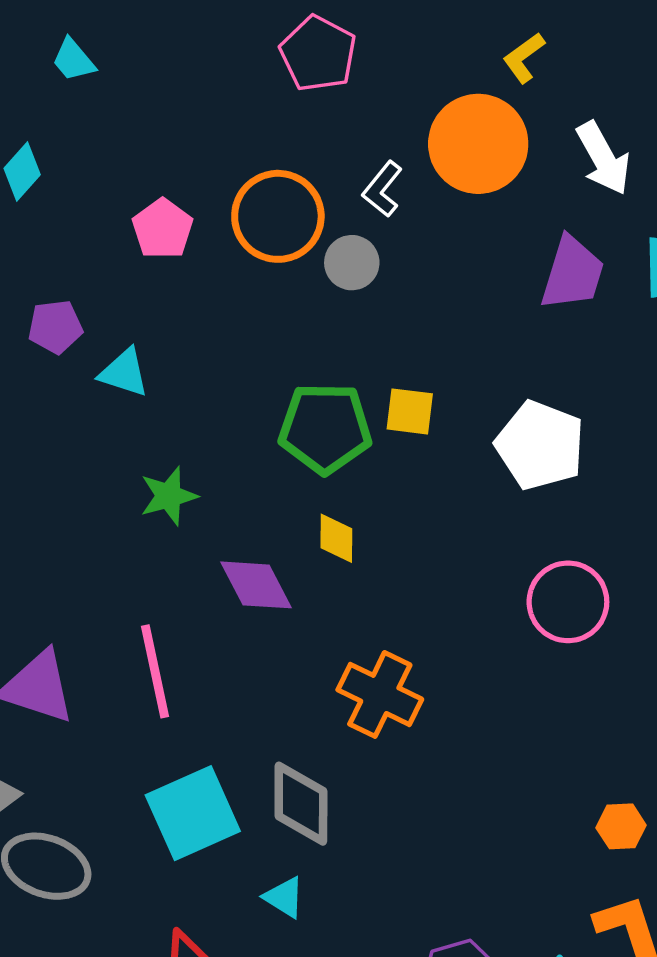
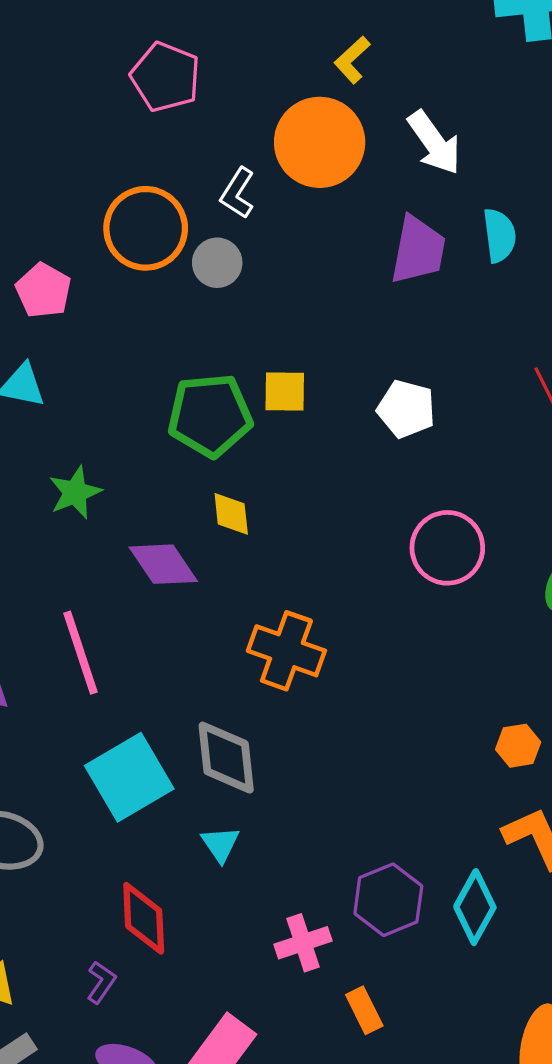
pink pentagon: (163, 229) -> (43, 291), moved
white pentagon: (540, 445) -> (406, 409), size x0.7
cyan triangle: (284, 897) -> (220, 844), turned 30

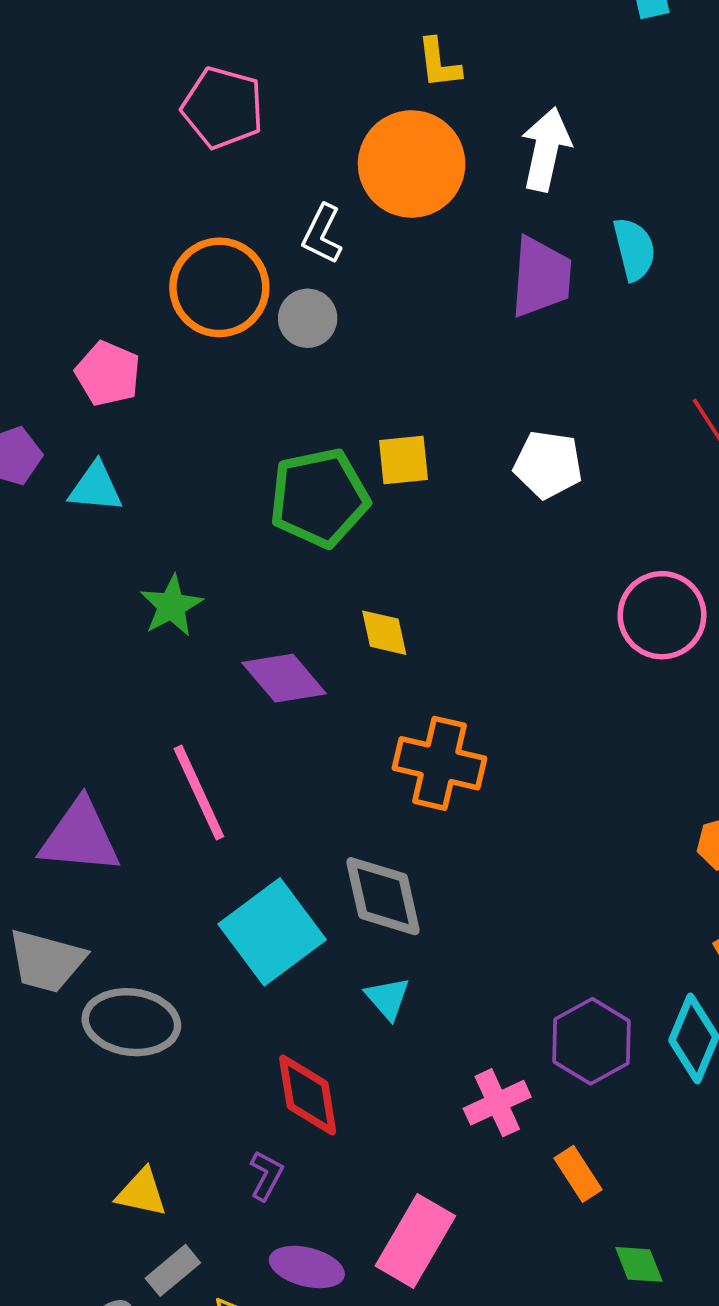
yellow L-shape: (352, 60) -> (439, 63), turned -48
white arrow: (434, 143) -> (546, 149), turned -126
yellow diamond: (231, 514) -> (384, 633), moved
pink circle: (447, 548) -> (662, 615), moved

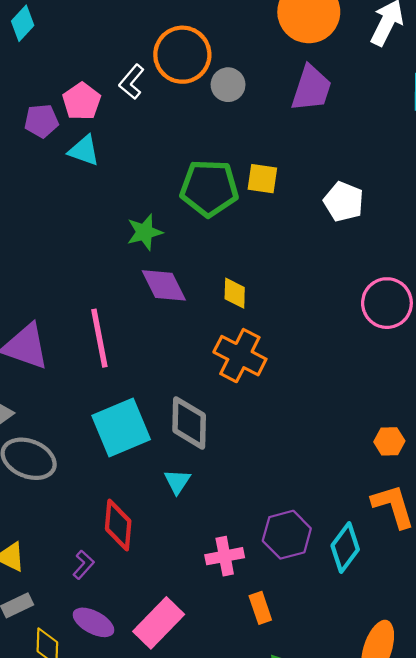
white L-shape: (322, 234) -> (132, 82), moved
purple trapezoid: (541, 277) -> (311, 88), moved
pink pentagon: (108, 374) -> (82, 101), moved
green star: (171, 606) -> (145, 232), moved
yellow diamond: (384, 633) -> (235, 293), moved

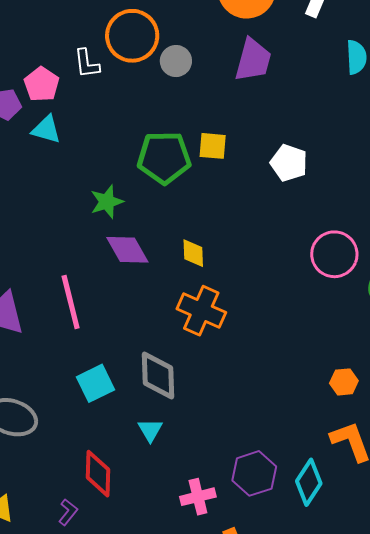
white L-shape: (132, 82) -> (87, 63), turned -44
cyan square: (121, 428) -> (96, 383), size x0.7

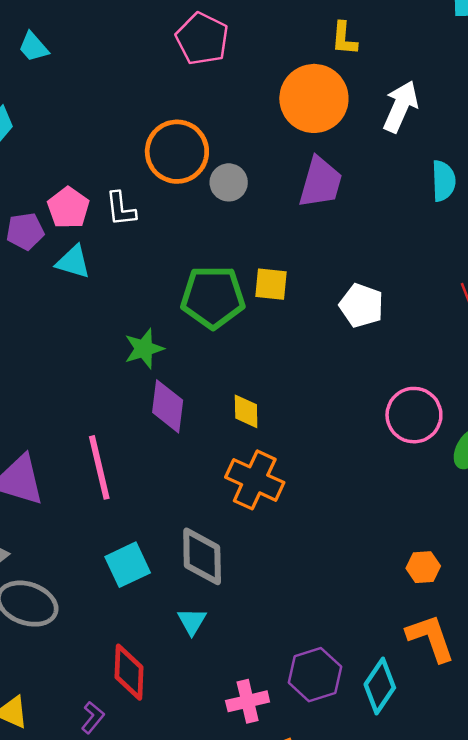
white L-shape: (87, 63) -> (121, 209), moved
purple diamond: (127, 250) -> (168, 406), turned 36

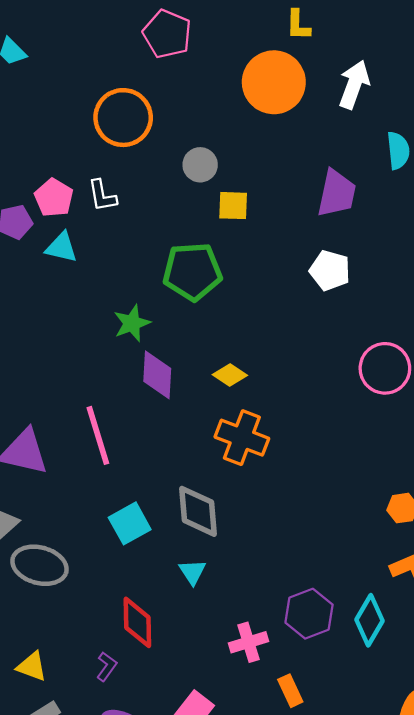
orange circle: (177, 152) -> (123, 118), moved
purple trapezoid: (320, 182) -> (337, 193), moved
yellow square: (271, 284) -> (233, 206), moved
yellow diamond: (246, 411) -> (230, 375), turned -52

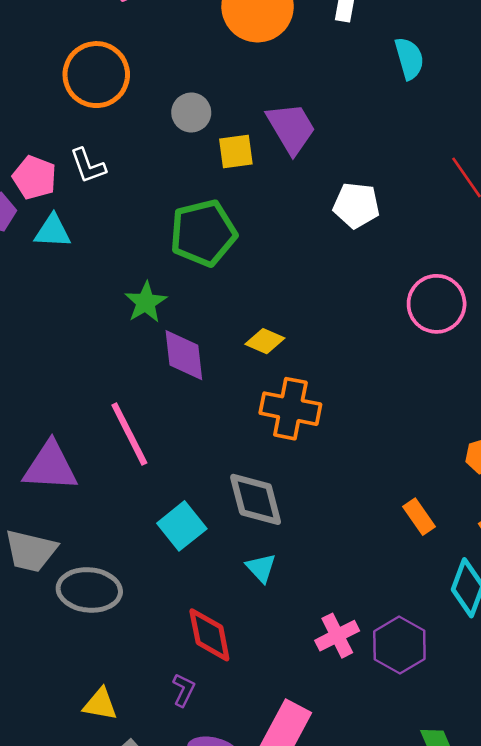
purple trapezoid: (337, 193) -> (291, 128), moved, turned -33
purple hexagon: (309, 614) -> (399, 645), moved
orange rectangle: (290, 691) -> (419, 517), moved

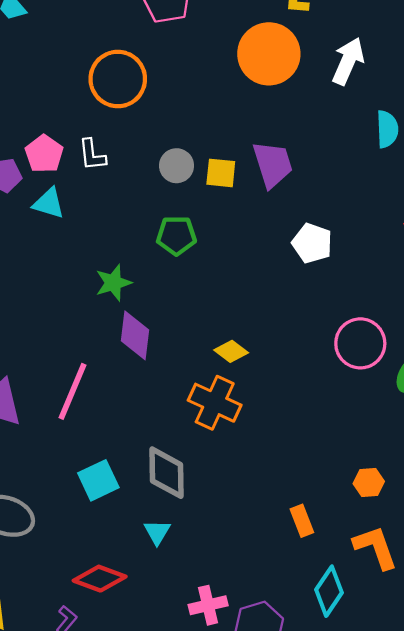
gray circle: (191, 113) -> (177, 166), moved
green pentagon: (203, 233) -> (176, 236), size x0.7
yellow diamond: (265, 341) -> (231, 351), moved
pink line: (129, 434) -> (72, 391), turned 36
red diamond: (209, 635) -> (100, 579), turned -72

